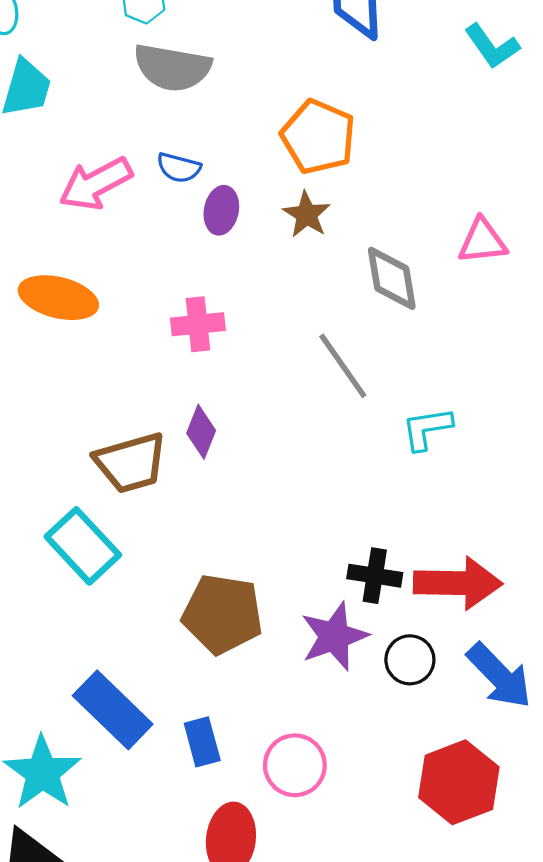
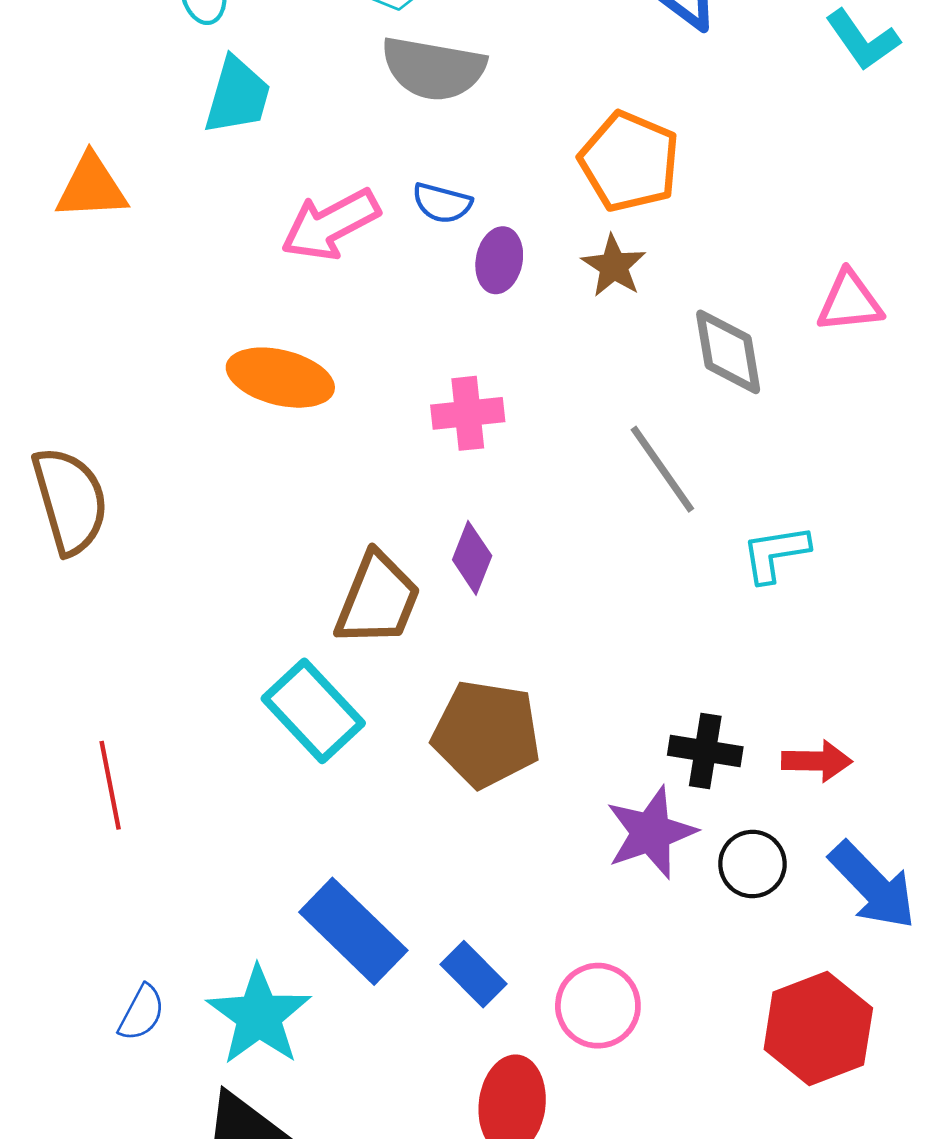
brown trapezoid: (131, 463) -> (378, 599), turned -52
red arrow: (458, 583) -> (817, 761), size x0.6
brown pentagon: (222, 614) -> (486, 734), moved
blue rectangle: (202, 742) -> (473, 974), turned -30

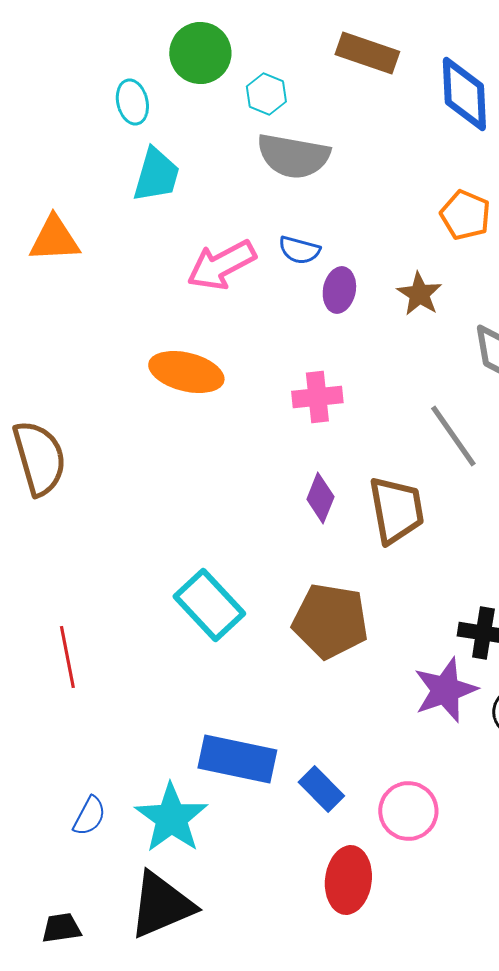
orange pentagon: (629, 162) -> (465, 215), moved, size x0.7
brown trapezoid: (378, 599) -> (396, 510), moved, turned -32
blue rectangle: (353, 931) -> (237, 759), turned -32

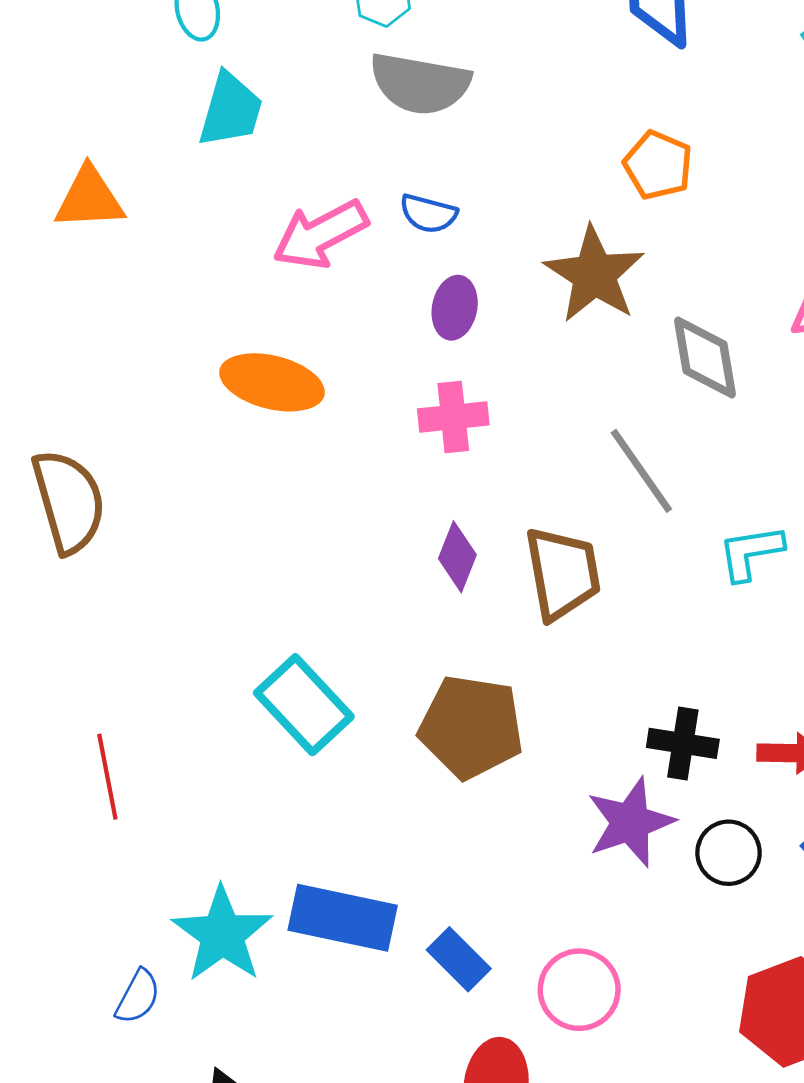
purple ellipse: (339, 290) -> (455, 308), moved
brown star: (419, 294) -> (594, 274), size x1.6
cyan star: (171, 818) -> (222, 934), moved

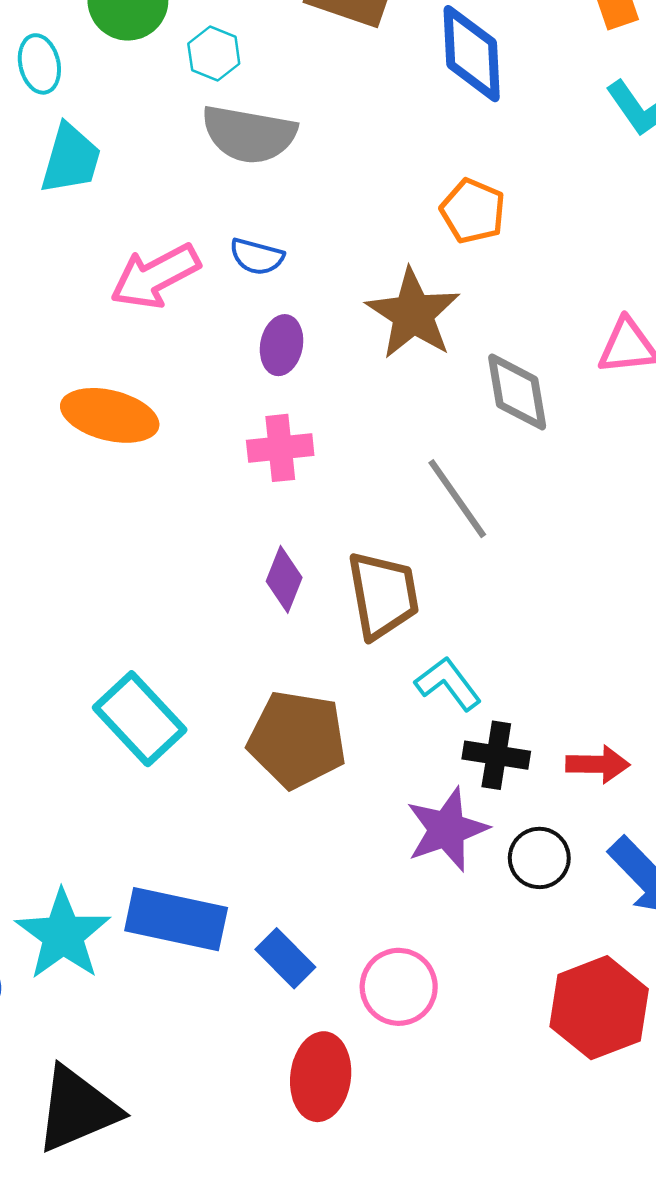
cyan L-shape: (751, 553) -> (448, 684), moved, turned 62

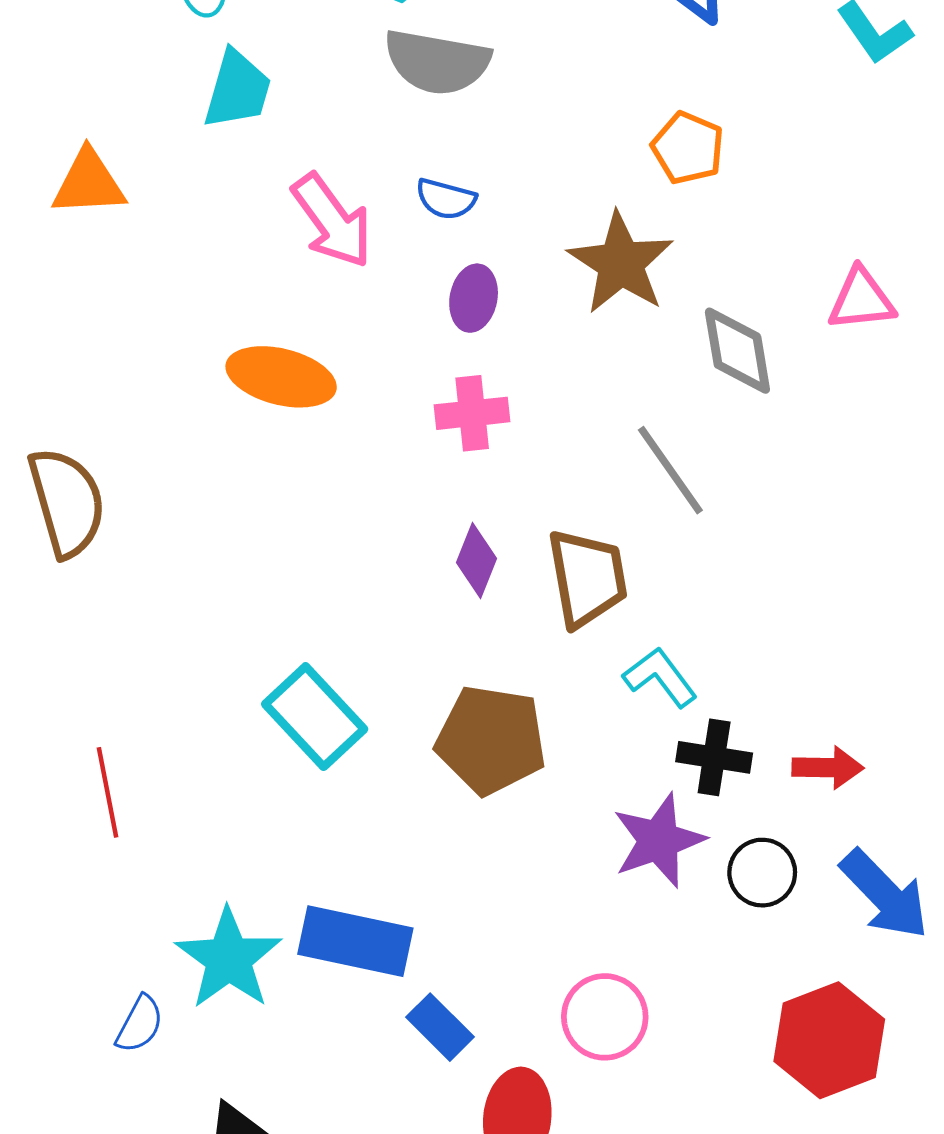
pink arrow: (155, 276) -> (332, 221), turned -98
blue rectangle: (285, 958) -> (440, 1027), moved

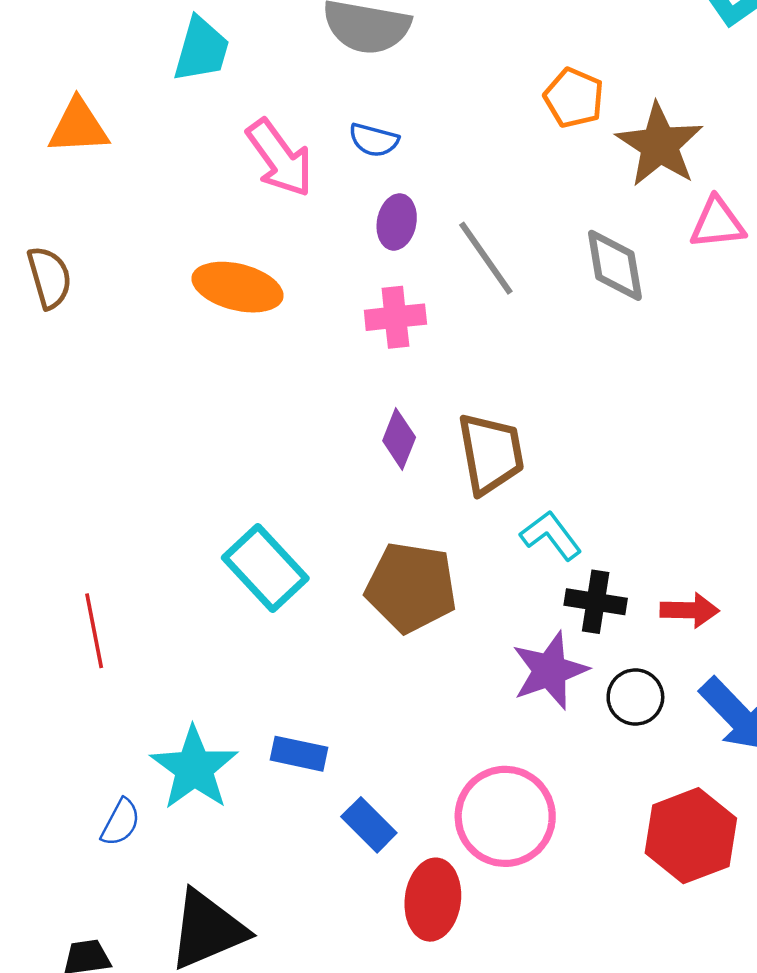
brown star: (621, 263) -> (660, 145), moved
gray line: (670, 470) -> (486, 258), moved
brown semicircle: (67, 502) -> (49, 277), moved, size x0.7
blue rectangle: (355, 941) -> (299, 754), size x0.6
pink circle: (605, 1017) -> (505, 816), size x1.4

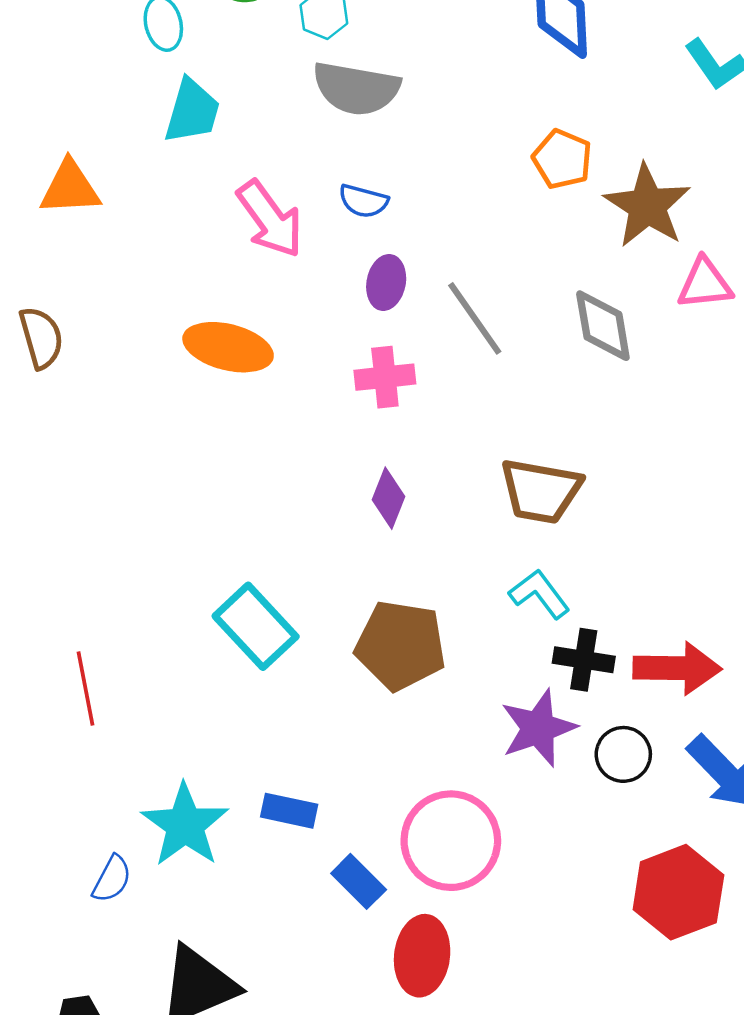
brown trapezoid: (491, 453) -> (541, 491), moved, turned 110
red arrow: (690, 610) -> (677, 668), size x1.5
pink circle: (505, 816) -> (451, 841), moved

